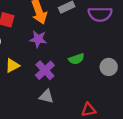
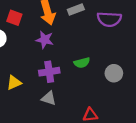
yellow triangle: (12, 66) -> (14, 83), moved
purple cross: (45, 70) -> (49, 72), turned 30

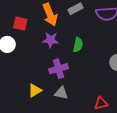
green semicircle: (82, 63) -> (78, 45), moved, turned -56
yellow triangle: (14, 83) -> (35, 90), moved

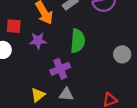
purple star: (51, 40) -> (38, 41), moved
green semicircle: (78, 45) -> (78, 41), size x1.5

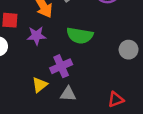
green semicircle: (78, 41) -> (80, 36), turned 95
yellow triangle: (38, 95) -> (40, 85), moved

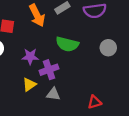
purple star: (36, 36) -> (30, 57), moved
gray circle: (129, 50) -> (108, 48), moved

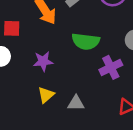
purple cross: (49, 70) -> (111, 67), moved

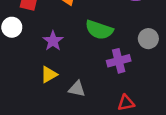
purple star: (43, 61) -> (53, 41), turned 30

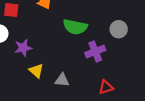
purple star: (53, 41) -> (23, 48), moved, turned 30
yellow triangle: (49, 75) -> (36, 71), turned -42

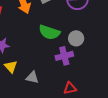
gray circle: (119, 29) -> (76, 38), moved

